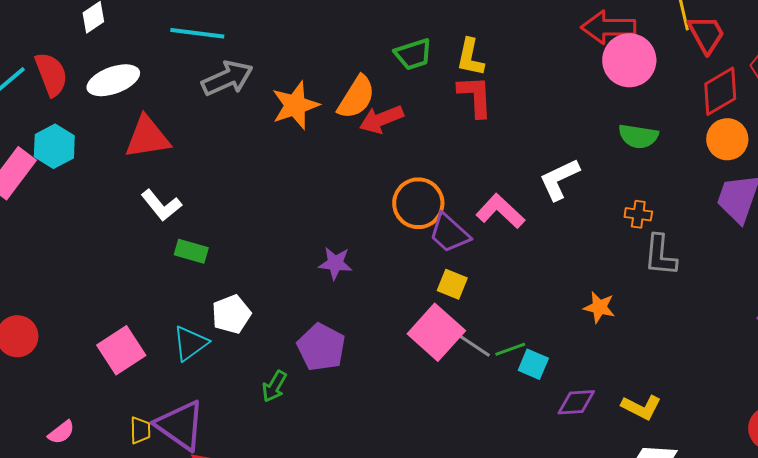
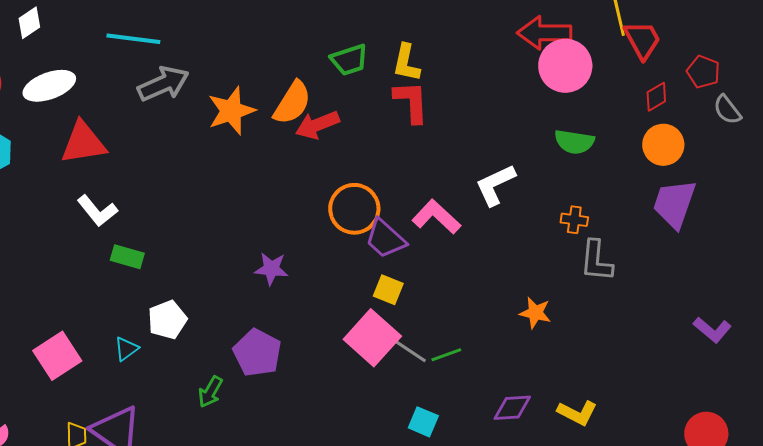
red diamond: (720, 91) -> (656, 97), size x0.6
cyan triangle: (190, 343) -> (126, 349), size x0.7
cyan square: (533, 364) -> (423, 422), moved

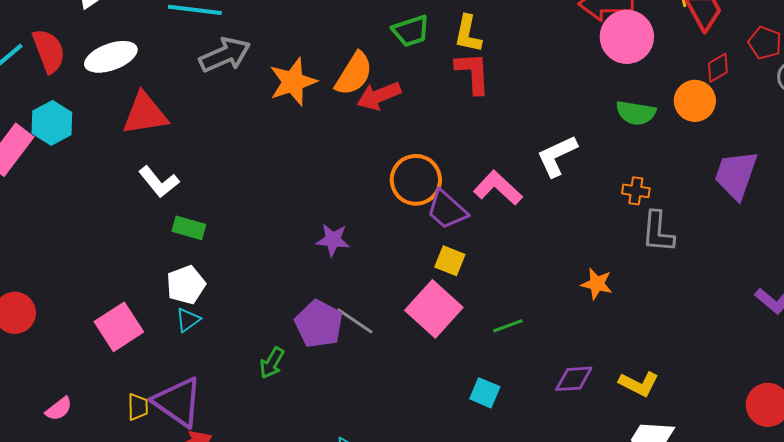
orange circle: (663, 145) -> (695, 101), moved
white pentagon: (167, 320) -> (186, 285), moved
gray line: (408, 350) -> (355, 321), moved

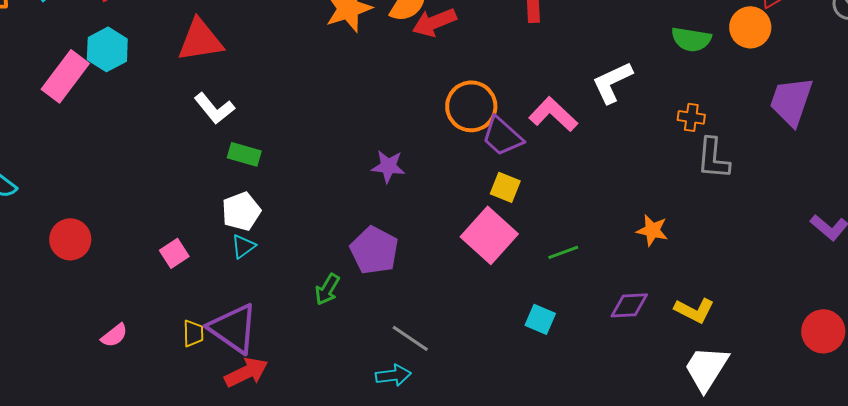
orange star: (597, 284) -> (652, 230), moved
gray line: (355, 321) -> (410, 338), moved
pink square: (119, 327) -> (174, 253), size x0.6

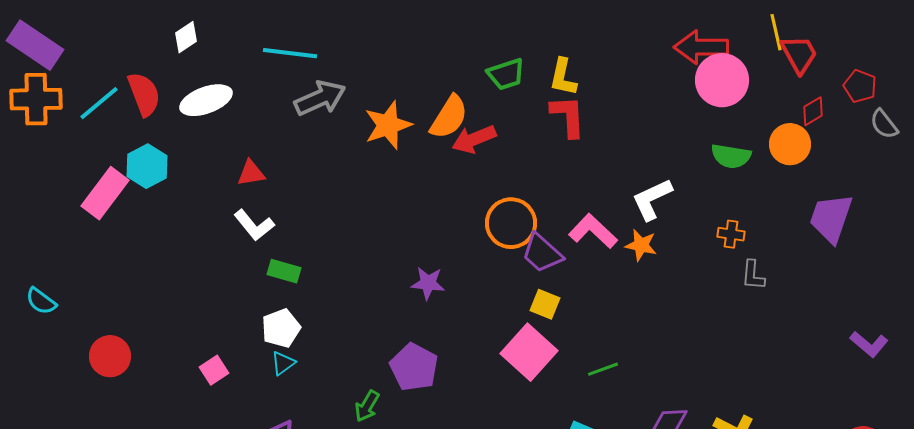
red triangle: (200, 40) -> (251, 173), moved, size x0.6
gray L-shape: (713, 158) -> (753, 275), size x0.7
orange star: (652, 230) -> (641, 245), moved

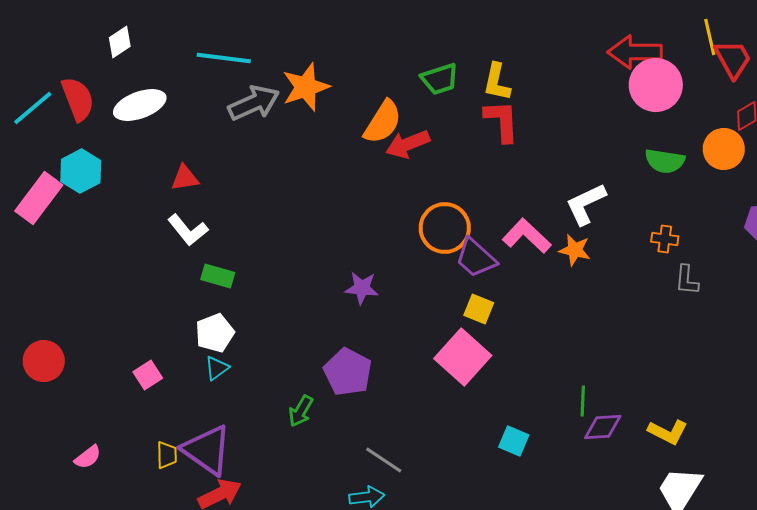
orange star: (388, 125) -> (306, 87), moved
green line: (603, 369) -> (583, 401), moved, turned -68

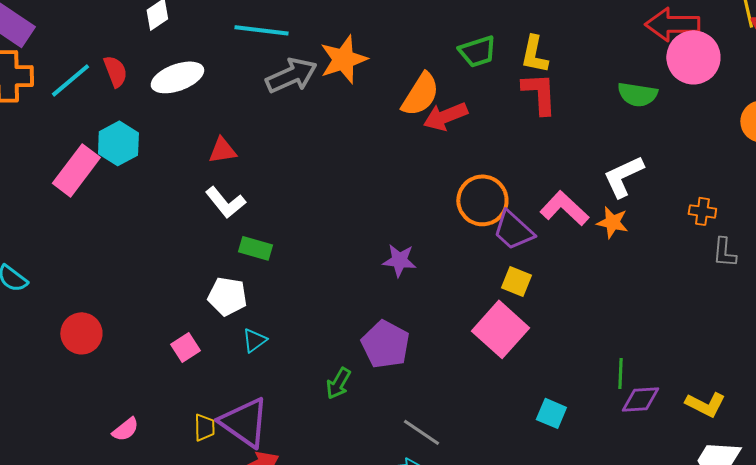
red semicircle: (78, 99) -> (115, 71), size x0.7
green semicircle: (665, 161) -> (637, 94), moved
white pentagon: (215, 333) -> (227, 296), moved, turned 30

